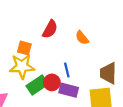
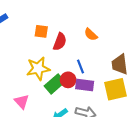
red semicircle: (50, 29) -> (60, 42), moved
orange square: (24, 48) -> (41, 31), moved

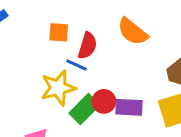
orange semicircle: (91, 34) -> (133, 32), size x1.5
blue line: (80, 66) -> (77, 65), moved, turned -40

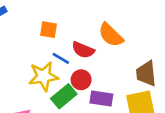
red semicircle: (87, 46) -> (83, 50), moved, turned 90
red circle: (104, 101) -> (81, 80), moved

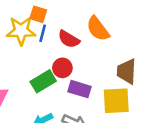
blue line: (61, 58) -> (43, 33), moved, turned 66
yellow star: (43, 76) -> (21, 31), moved

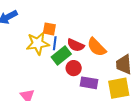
orange semicircle: (98, 29) -> (97, 47), moved
green rectangle: (43, 81) -> (61, 56), moved

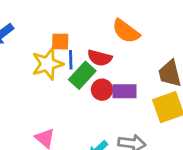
orange semicircle: (97, 47) -> (126, 31), moved
purple rectangle: (89, 83) -> (124, 91), moved

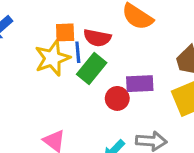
red semicircle: (100, 58) -> (97, 38), moved
red circle: (102, 90) -> (117, 98), moved

